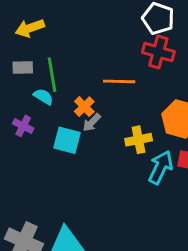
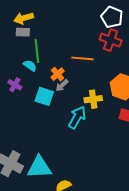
gray rectangle: (23, 68) -> (23, 32), moved
cyan arrow: (161, 167) -> (77, 117), moved

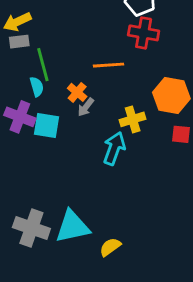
cyan semicircle: (30, 66) -> (37, 87), turned 48
purple cross: (15, 85) -> (20, 117), size x1.5
cyan square: (44, 96) -> (46, 125), moved

